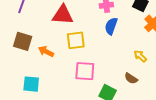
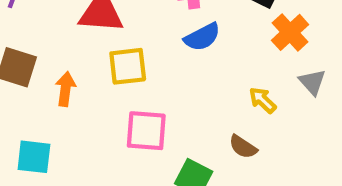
blue semicircle: (111, 26) -> (202, 37), turned -138
orange arrow: (46, 51) -> (66, 89), turned 70

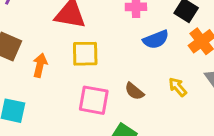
blue semicircle: (202, 37) -> (156, 39), moved
brown semicircle: (243, 147) -> (134, 91), moved

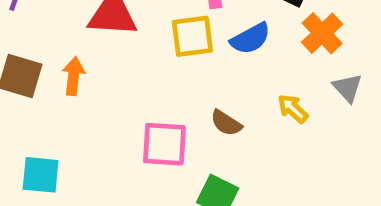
yellow square: (85, 54) -> (192, 36), moved
orange arrow: (40, 65) -> (74, 76), moved

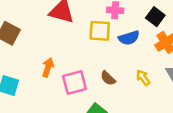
orange arrow: (74, 76) -> (48, 67), moved
pink square: (164, 144) -> (75, 83), turned -30

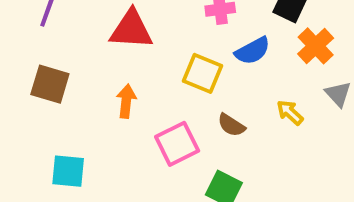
yellow square: (100, 31) -> (203, 73), moved, turned 30
orange arrow: (48, 67) -> (126, 101), moved

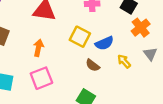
blue semicircle: (253, 51) -> (104, 43), moved
pink square: (177, 144) -> (41, 78), moved

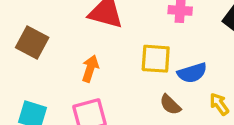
yellow square: (80, 37) -> (156, 59), turned -30

